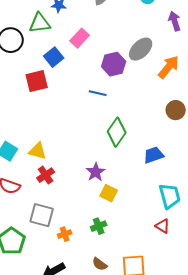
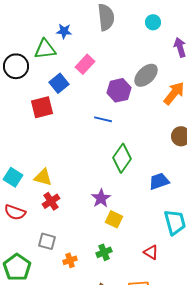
gray square: (42, 215) -> (47, 241), size x0.7
red triangle: (163, 226) -> (151, 252), moved

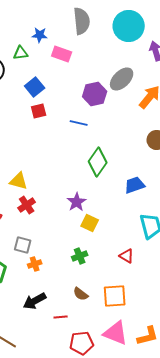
cyan circle: (153, 22) -> (129, 26), size x2.0
green triangle: (45, 49) -> (21, 53), size x0.7
pink rectangle: (85, 64) -> (62, 54), moved, turned 66
red square: (42, 107) -> (39, 111), moved, size x0.7
orange cross: (70, 260) -> (35, 264), moved

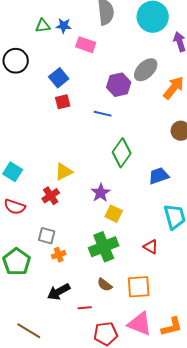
green triangle: (21, 53) -> (43, 26), moved
yellow triangle: (19, 181) -> (64, 172), moved, turned -42
green cross: (80, 256) -> (104, 247), size x1.8

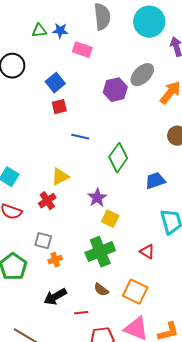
blue line: (103, 114) -> (80, 137), moved
orange square: (139, 287) -> (135, 292), turned 30

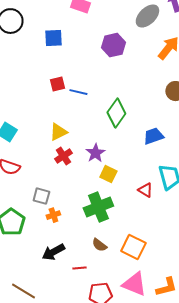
gray ellipse: (142, 75) -> (147, 16), moved
blue square: (55, 83) -> (53, 38), turned 36
red square: (59, 107) -> (57, 84), moved
red cross: (47, 201) -> (63, 156), moved
red triangle: (147, 252) -> (145, 190), moved

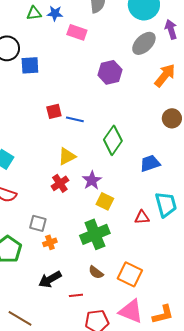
blue square: (53, 38) -> (30, 65), moved
yellow triangle: (58, 132) -> (67, 156), moved
red triangle: (145, 190) -> (142, 217), turned -35

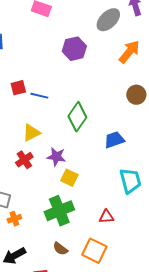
purple star: (92, 180) -> (56, 157), turned -30
red triangle: (142, 217) -> (106, 217), moved

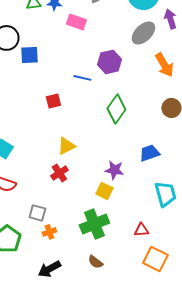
orange arrow: (129, 52) -> (164, 65), turned 110
blue line: (39, 96) -> (82, 78), moved
green diamond: (77, 117) -> (116, 109), moved
purple star: (56, 157) -> (114, 170), moved
orange square: (94, 251) -> (155, 259), moved

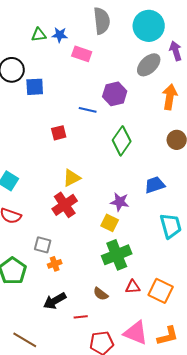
orange arrow: (164, 65) -> (170, 97), turned -140
red cross: (59, 173) -> (65, 205), size x1.4
green cross: (94, 224) -> (117, 255), moved
red triangle: (141, 230) -> (133, 287), moved

